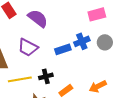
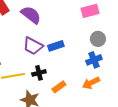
blue cross: (82, 41) -> (94, 60), moved
purple trapezoid: (28, 47) -> (33, 46), moved

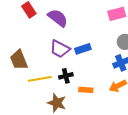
orange rectangle: (59, 87) -> (86, 90), turned 40

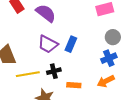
blue rectangle: (83, 49) -> (71, 44), turned -49

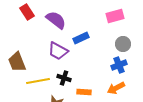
blue rectangle: (71, 44) -> (81, 38), moved, turned 42
black cross: (54, 71) -> (64, 78), turned 32

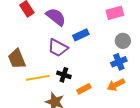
orange rectangle: (84, 92) -> (84, 89), turned -32

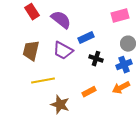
brown trapezoid: (17, 59) -> (31, 51), moved, turned 35
black cross: (64, 75) -> (96, 59), moved

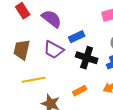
black cross: (96, 59) -> (87, 58), size x1.5

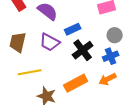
black cross: (87, 58) -> (83, 50), turned 35
orange rectangle: (80, 91) -> (76, 83), size x1.6

